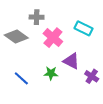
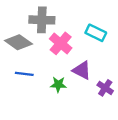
gray cross: (37, 17) -> (42, 20), size x1.5
blue line: (21, 78) -> (24, 74), moved, turned -35

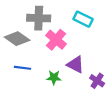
cyan rectangle: (96, 33) -> (83, 19), moved

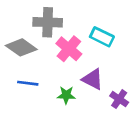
cyan rectangle: (83, 19) -> (102, 37), moved

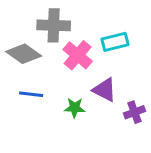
cyan rectangle: (102, 37) -> (115, 42), turned -40
purple cross: (119, 99) -> (134, 112), turned 36

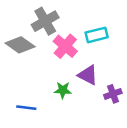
gray cross: (54, 25) -> (45, 21), turned -32
blue line: (31, 94) -> (26, 108), moved

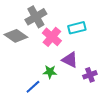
blue line: (26, 108) -> (33, 87), moved, turned -49

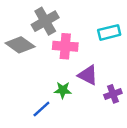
cyan rectangle: (77, 28) -> (109, 32), moved
pink cross: (52, 37) -> (65, 46), turned -36

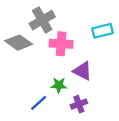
purple cross: (113, 94) -> (79, 104), moved

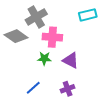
cyan rectangle: (103, 31) -> (88, 15), moved
green star: (59, 85) -> (44, 58), moved

